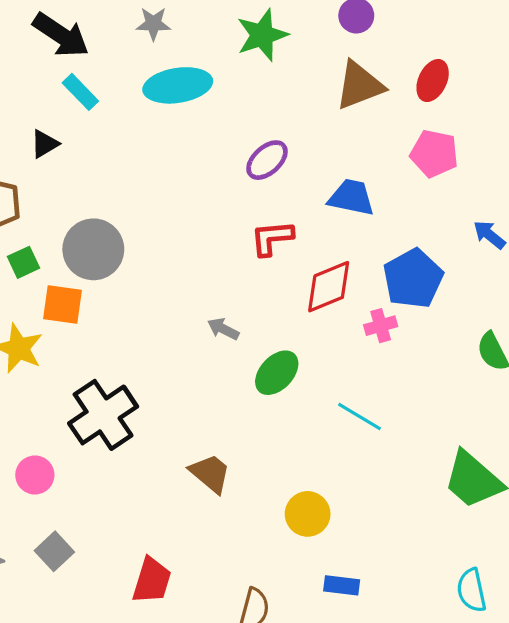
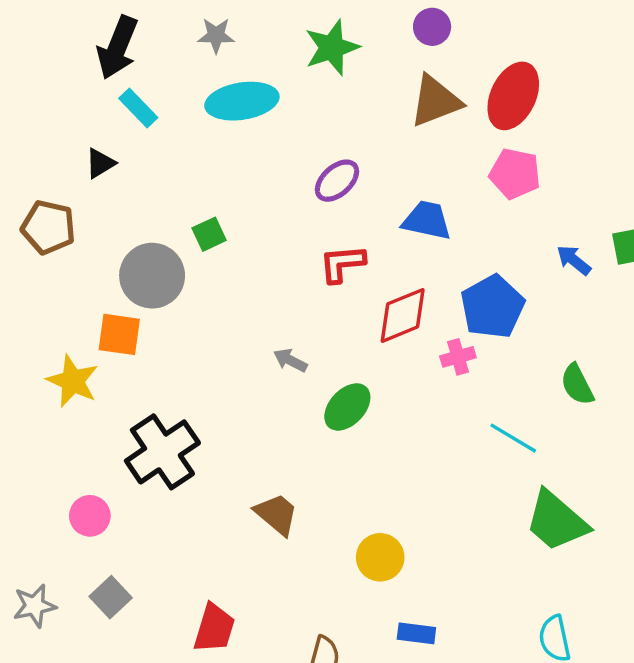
black arrow: (61, 35) -> (118, 48), turned 78
red ellipse: (433, 81) -> (513, 96), size x1.5
green square: (24, 262) -> (209, 234), moved
cyan line: (360, 417) -> (513, 438), moved

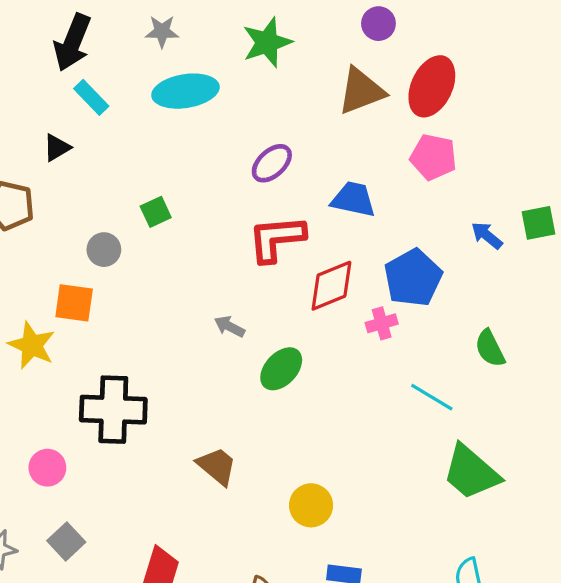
purple circle: (432, 27) -> (378, 24), moved
red L-shape: (342, 264) -> (276, 239), size x1.4
gray circle: (152, 276) -> (104, 250), size x0.6
black cross: (162, 452) -> (113, 410), turned 36

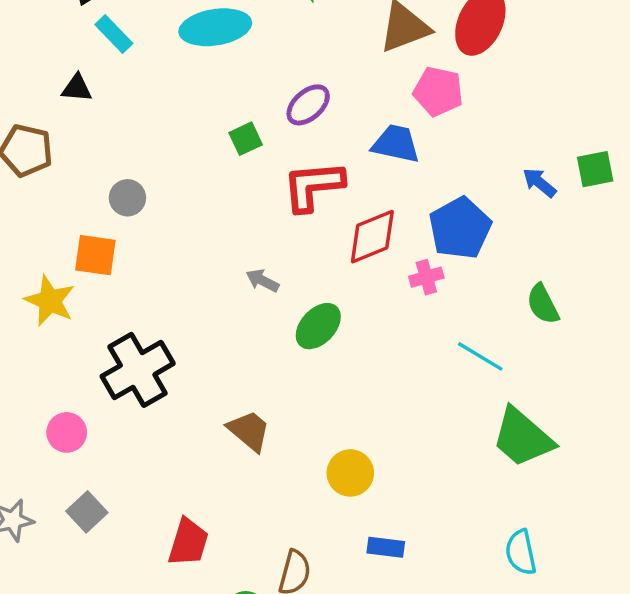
black triangle: (57, 148) -> (77, 88), turned 36
pink pentagon: (433, 157) -> (438, 91), moved
green square: (156, 212) -> (246, 139), moved
black cross: (113, 410) -> (138, 370), turned -32

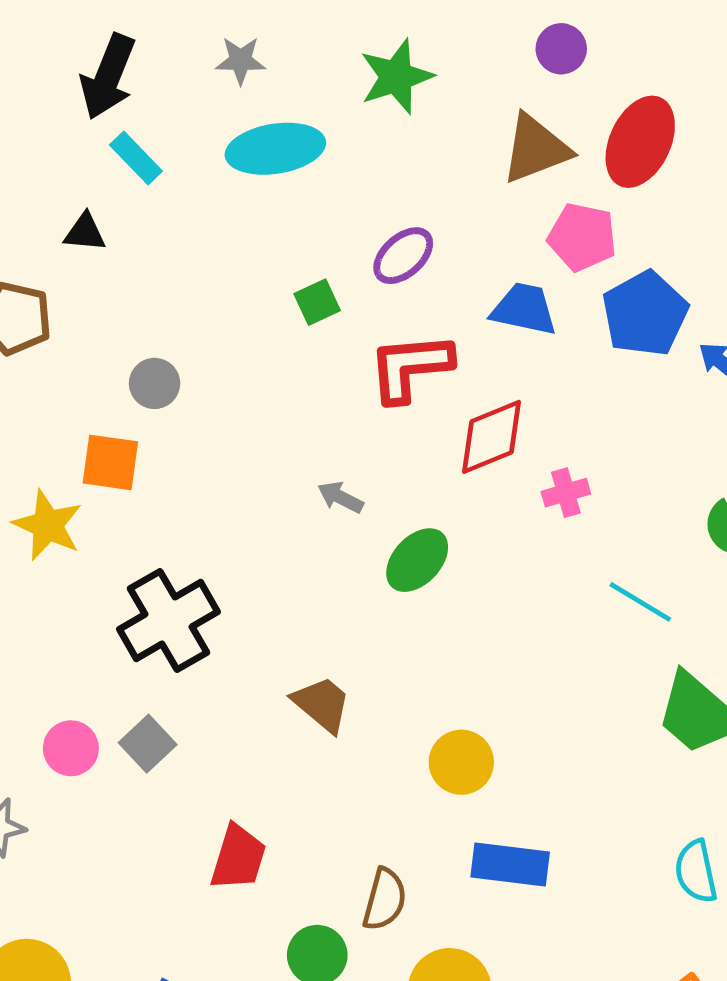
blue pentagon: (460, 228) -> (645, 314), moved
pink circle: (67, 432) -> (71, 748), moved
gray square: (87, 512) -> (148, 744), moved
blue rectangle: (386, 547) -> (510, 864), size x1.5

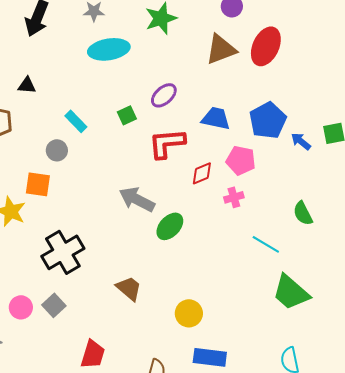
cyan rectangle: (136, 158) -> (76, 121), moved
pink pentagon: (582, 237) -> (241, 160), moved
red diamond: (492, 437) -> (202, 173), size x0.7
gray arrow: (340, 497) -> (137, 199), size x1.8

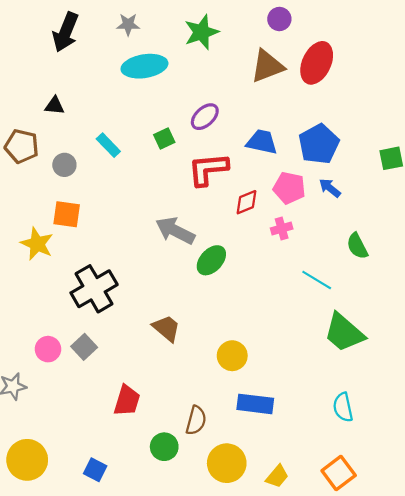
blue arrow: (301, 141) -> (330, 188), moved
gray circle: (57, 150) -> (64, 165), moved

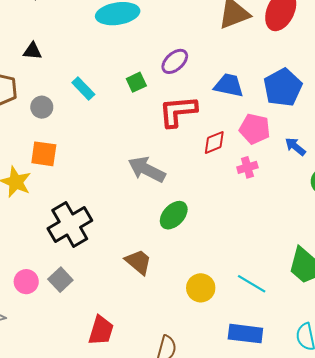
blue arrow: (330, 188) -> (295, 147), moved
green ellipse: (211, 260) -> (174, 215), moved
cyan line: (317, 280) -> (252, 284), moved
blue rectangle: (255, 404) -> (245, 334), moved

